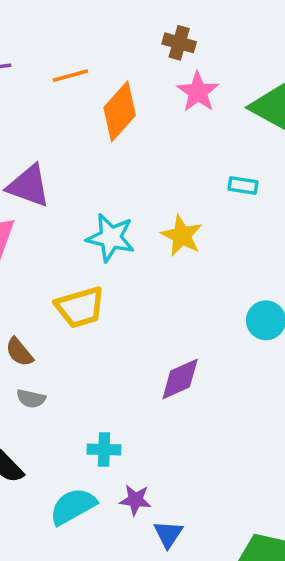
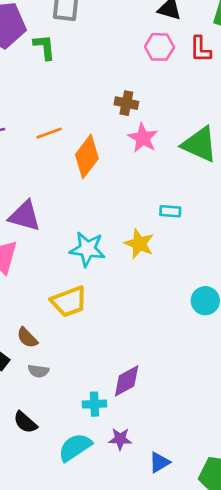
cyan rectangle: (243, 185) -> (170, 211), moved
purple diamond: (180, 379) -> (127, 381), moved
blue triangle: (168, 534) -> (159, 462), moved, turned 30

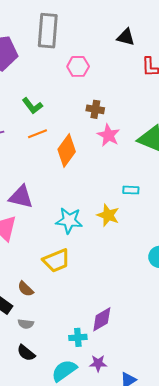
green L-shape: (44, 47) -> (32, 106), moved, turned 150
pink hexagon: (159, 47) -> (78, 66), moved
gray semicircle: (38, 371) -> (26, 324), moved

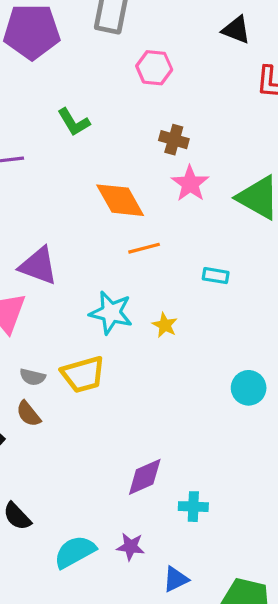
orange line: (37, 134) -> (144, 248), moved
orange diamond: (67, 151) -> (120, 200), turned -72
yellow star: (108, 215) -> (165, 325), moved, size x0.7
gray semicircle: (26, 324) -> (33, 377), moved
cyan cross: (78, 337) -> (193, 507), moved

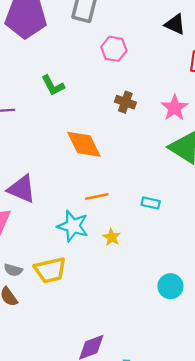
pink star: (190, 184) -> (175, 108), moved
orange line: (144, 248) -> (97, 197), moved

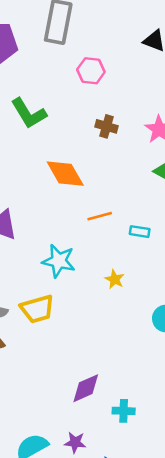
green L-shape: (53, 85) -> (29, 113), size x1.4
orange line: (97, 197) -> (100, 216), moved
yellow star: (112, 237) -> (115, 279), moved

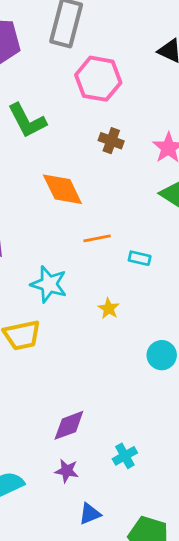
pink hexagon: (91, 71) -> (98, 79), size x1.5
cyan cross: (124, 411) -> (125, 456), moved, turned -35
purple star: (75, 442) -> (67, 471), moved

